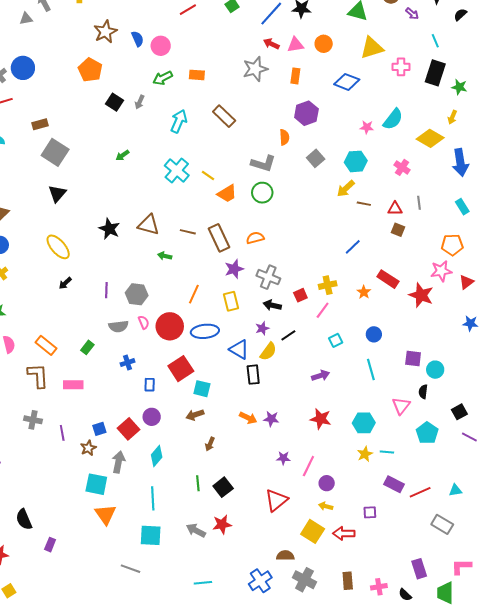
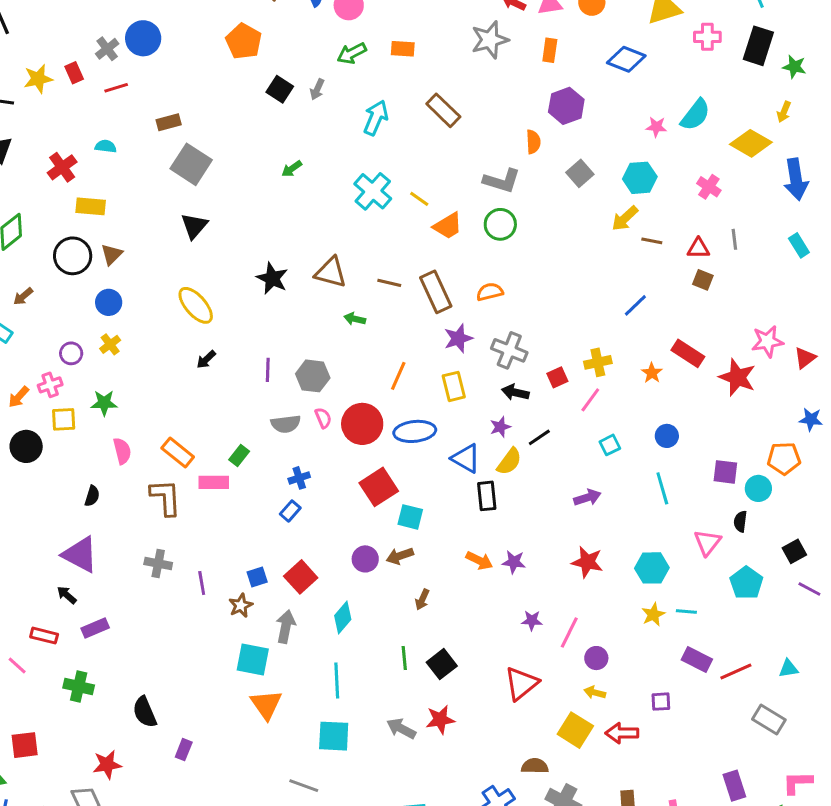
orange pentagon: (452, 245) -> (784, 458), moved
pink rectangle: (73, 385) -> (214, 482), moved
blue rectangle: (150, 385) -> (290, 511), moved, turned 40
purple circle: (152, 417) -> (365, 559), moved

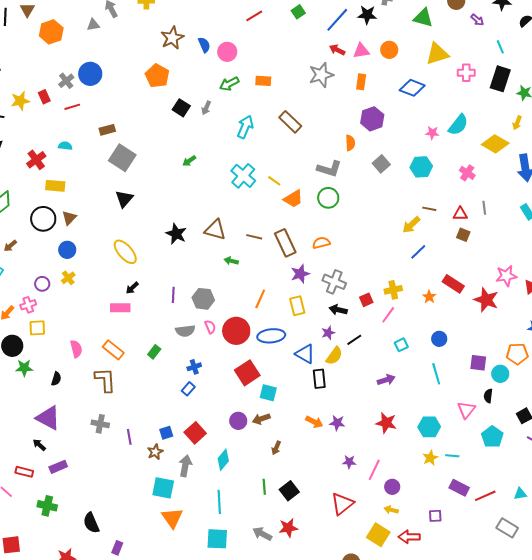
yellow arrow: (625, 218) -> (411, 225), moved
green star: (104, 403) -> (24, 368), moved
pink rectangle: (214, 482) -> (120, 308), moved

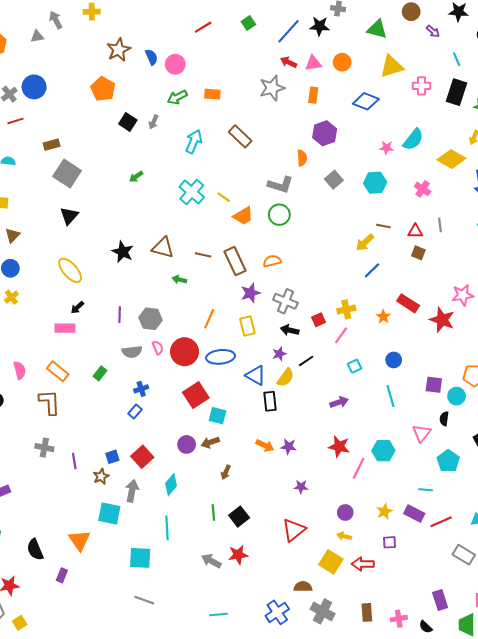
cyan line: (452, 456) -> (426, 490), moved
yellow star: (430, 458) -> (384, 511), moved
pink line: (374, 470) -> (359, 468), moved
orange triangle: (172, 518) -> (79, 540), moved
cyan square: (217, 539) -> (140, 558), moved

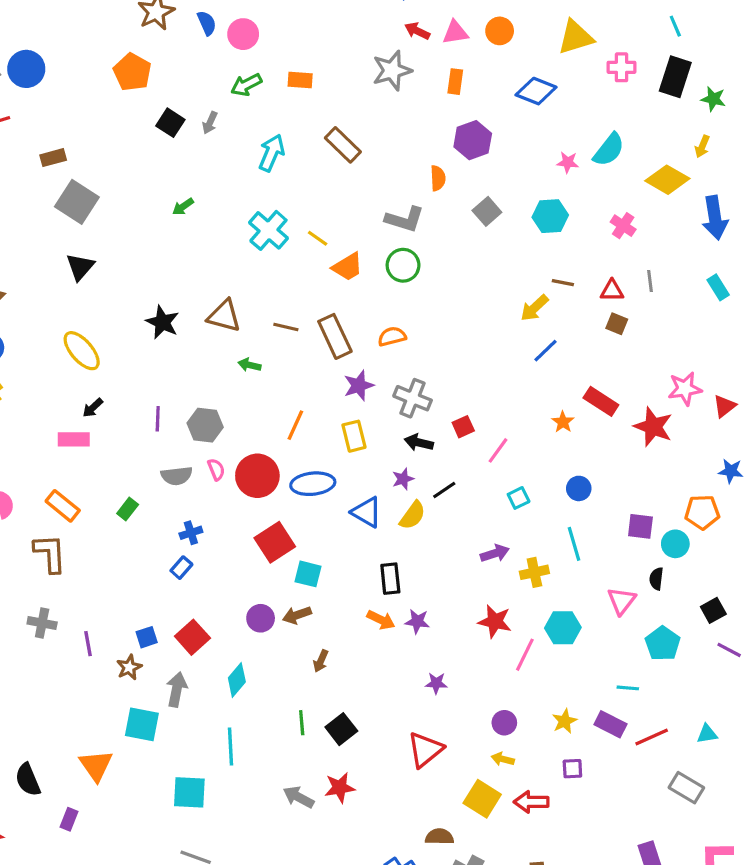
yellow cross: (346, 309) -> (534, 572), moved
black rectangle: (270, 401) -> (390, 579), moved

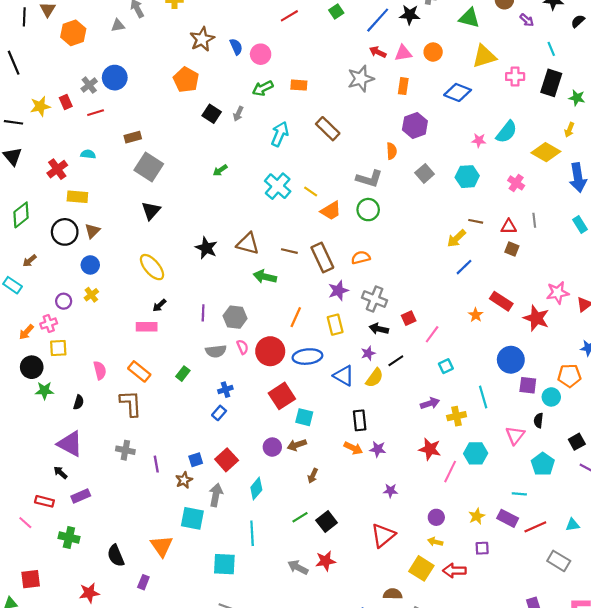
green arrow: (249, 365) -> (265, 277), size x1.5
blue circle: (579, 488) -> (511, 360), moved, size x1.6
green line: (302, 723) -> (300, 517), turned 63

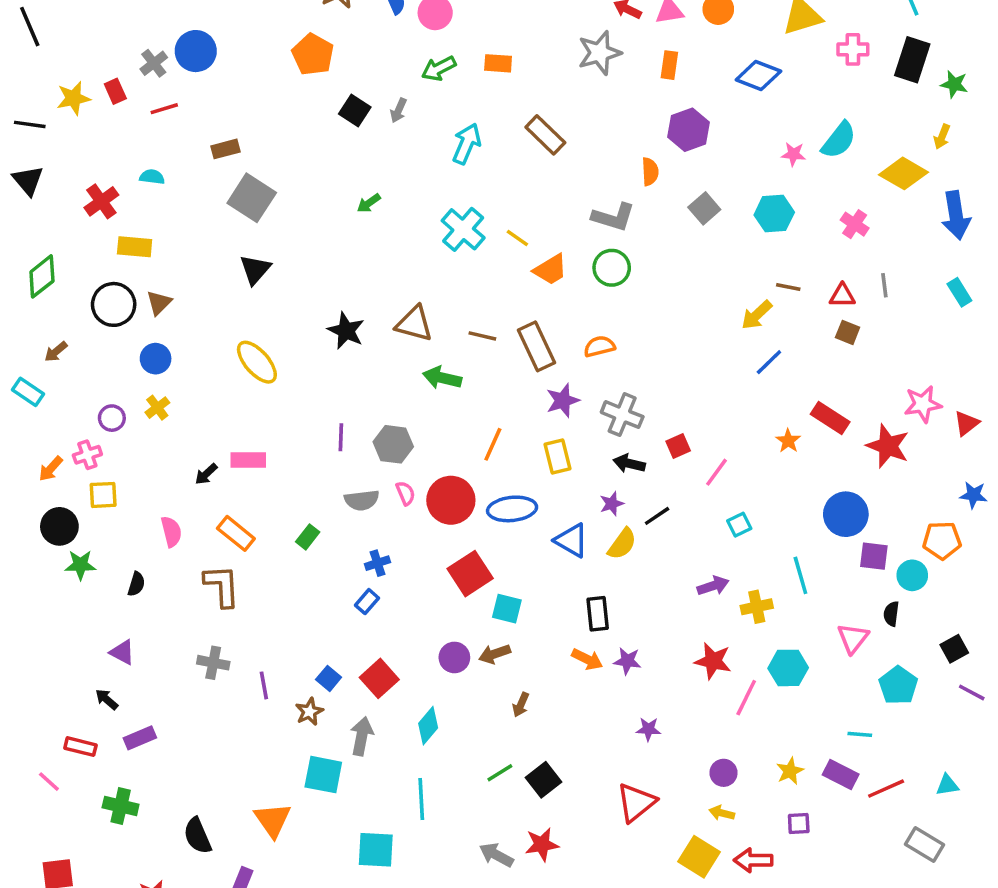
black arrow: (159, 305) -> (206, 474), moved
purple triangle: (70, 444) -> (122, 652), size x0.6
blue square: (196, 460) -> (329, 678), turned -32

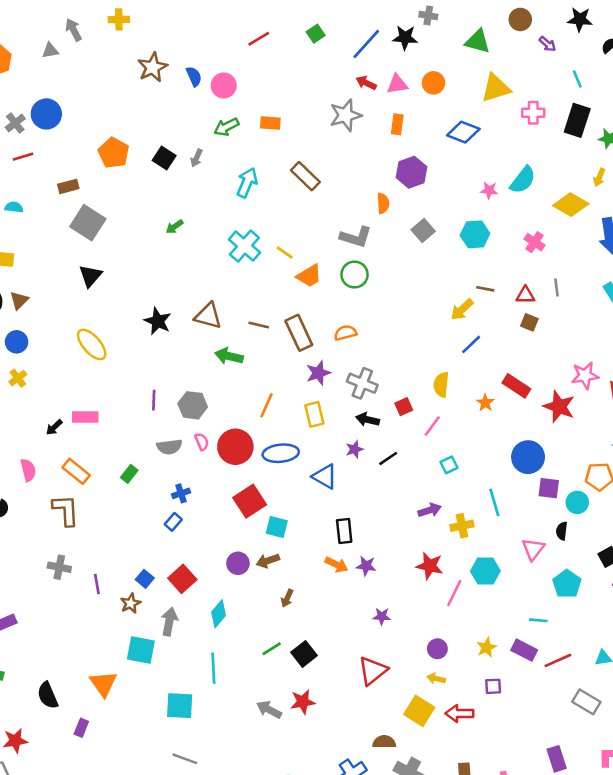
orange pentagon: (313, 55) -> (114, 153), moved
yellow semicircle: (622, 544) -> (441, 385), moved, turned 150

